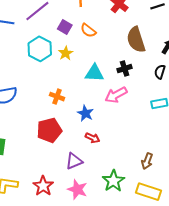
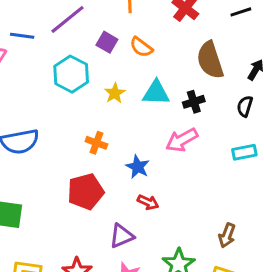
yellow star: (66, 53) -> (115, 93), moved
cyan triangle: (94, 73) -> (156, 93), moved

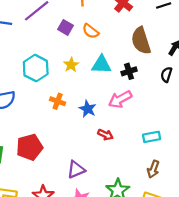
cyan hexagon: (71, 74) -> (36, 68), moved
cyan rectangle: (244, 152) -> (152, 137), moved
blue star: (138, 167) -> (88, 109), moved
red pentagon: (86, 192) -> (30, 147), moved
red arrow: (148, 202) -> (105, 135), moved

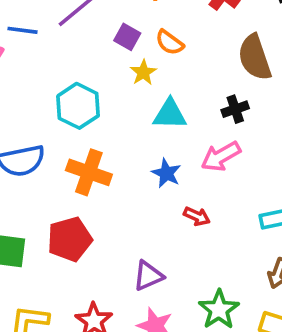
yellow star: (71, 65) -> (143, 72), moved
cyan triangle: (101, 65) -> (170, 114), moved
orange cross: (58, 101) -> (89, 172), moved, size x1.6

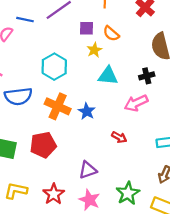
purple square: (127, 37) -> (86, 28), turned -32
blue star: (166, 173) -> (87, 111), moved

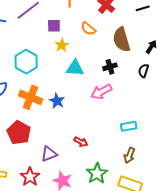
orange semicircle: (111, 34) -> (88, 29), moved
red arrow: (119, 137) -> (81, 142), moved
red pentagon: (43, 145) -> (19, 133), turned -30
purple triangle: (88, 170) -> (49, 154), moved

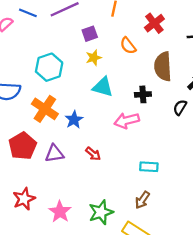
purple square: (54, 26) -> (90, 34), turned -32
red arrow: (81, 142) -> (93, 154), moved
purple triangle: (49, 154) -> (54, 154), moved

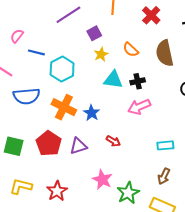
blue line: (28, 13) -> (36, 52), moved
orange semicircle: (128, 46) -> (131, 50), moved
black cross: (143, 94) -> (138, 81), moved
pink star: (60, 212) -> (102, 180), moved

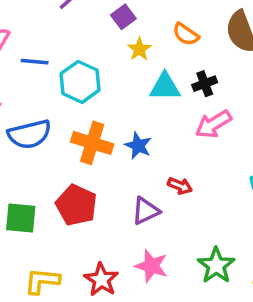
purple triangle: (78, 146) -> (146, 211), moved
pink star: (102, 180) -> (151, 266), moved

